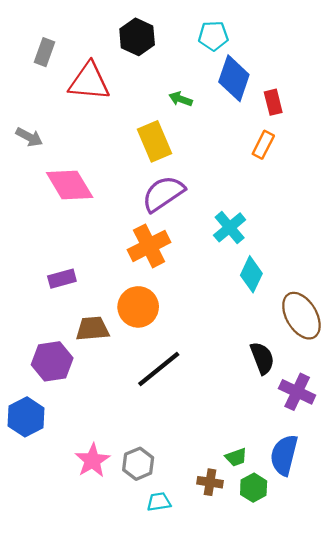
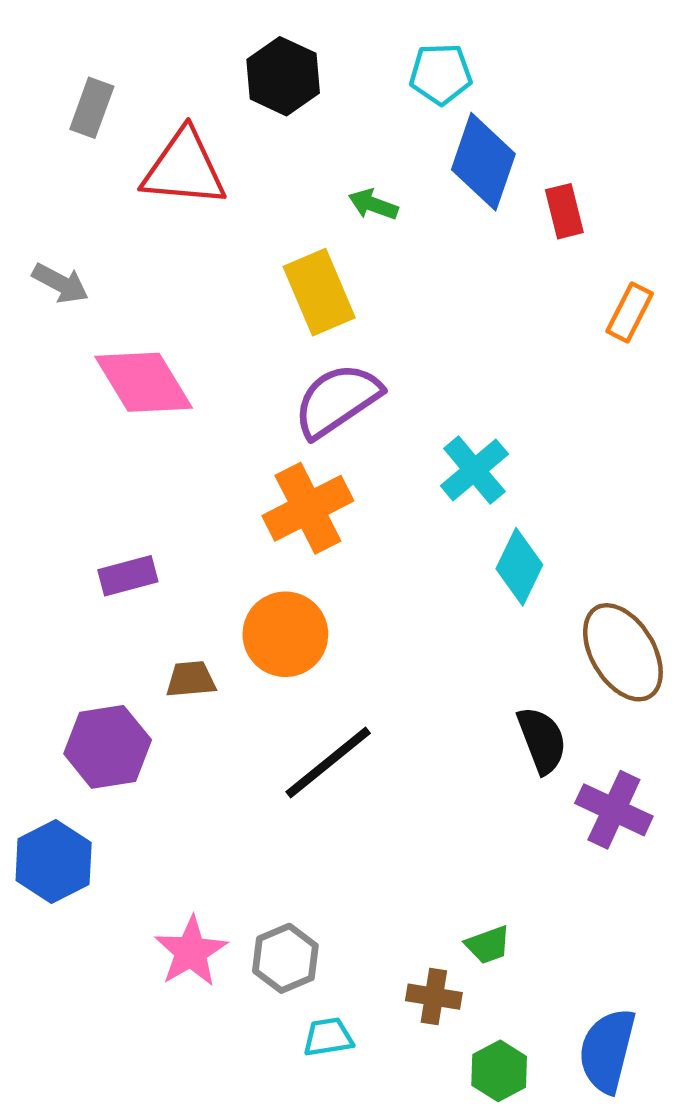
orange rectangle: (263, 145) -> (630, 312), moved
brown trapezoid: (92, 329) -> (191, 679), size x0.7
blue semicircle: (284, 455) -> (607, 1051), moved
green hexagon: (254, 488) -> (499, 1071), moved

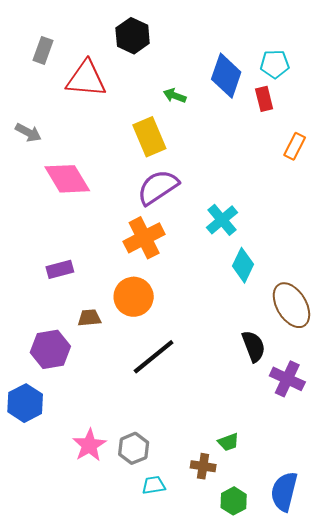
cyan pentagon: (441, 74) -> (275, 64), moved

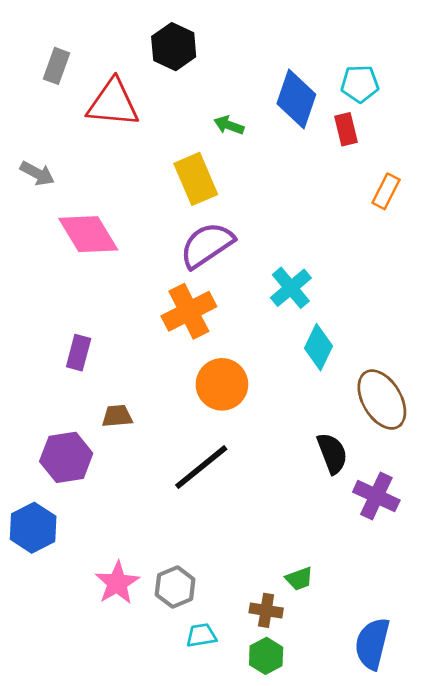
purple rectangle: (60, 269) -> (79, 353), turned -60
orange circle: (134, 297) -> (222, 384), moved
green hexagon: (234, 501) -> (266, 656), moved

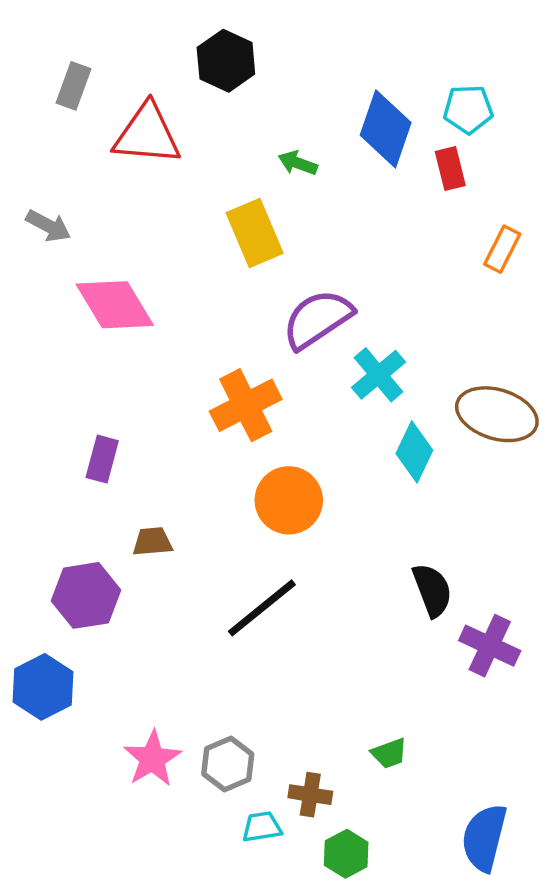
purple semicircle: (207, 245) -> (317, 319), moved
brown ellipse: (382, 400) -> (497, 414), moved, turned -42
brown cross: (266, 610) -> (310, 795), moved

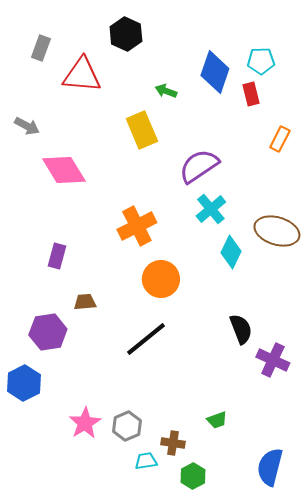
purple semicircle: (317, 319) -> (199, 166), moved

